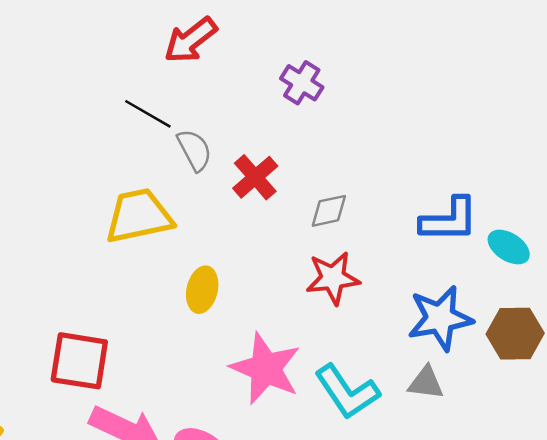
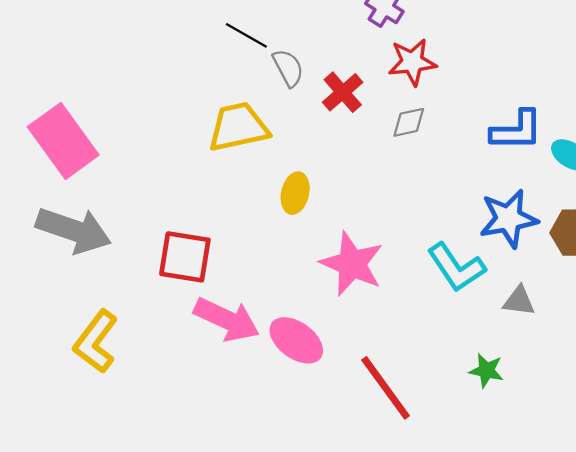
red star: (333, 278) -> (412, 62), moved
gray triangle: (426, 383) -> (519, 301), moved
cyan L-shape: (347, 392) -> (456, 267), moved

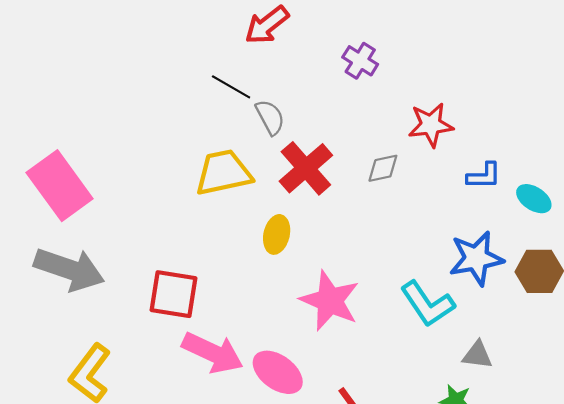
red star: (412, 62) -> (431, 125), moved
red cross: (343, 92) -> (306, 168), moved, size x1.4
blue L-shape: (517, 130) -> (484, 176), size x0.7
gray triangle: (519, 301) -> (477, 355), moved

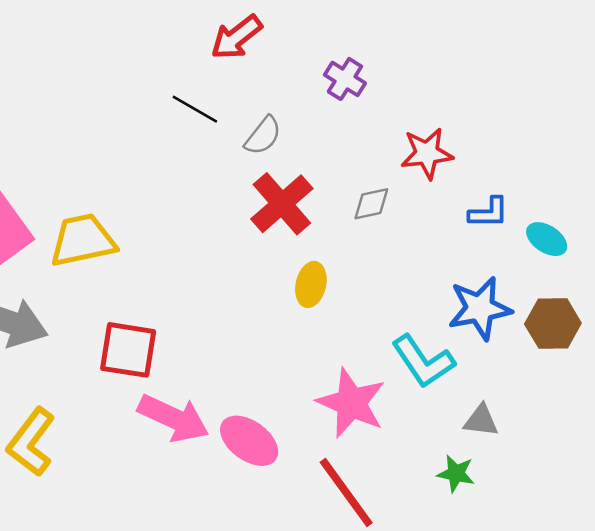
gray semicircle: (270, 117) -> (263, 136), moved, turned 66
yellow trapezoid: (223, 173) -> (83, 240), moved
yellow ellipse: (277, 234) -> (311, 284), moved
pink star: (330, 301) -> (351, 403), moved

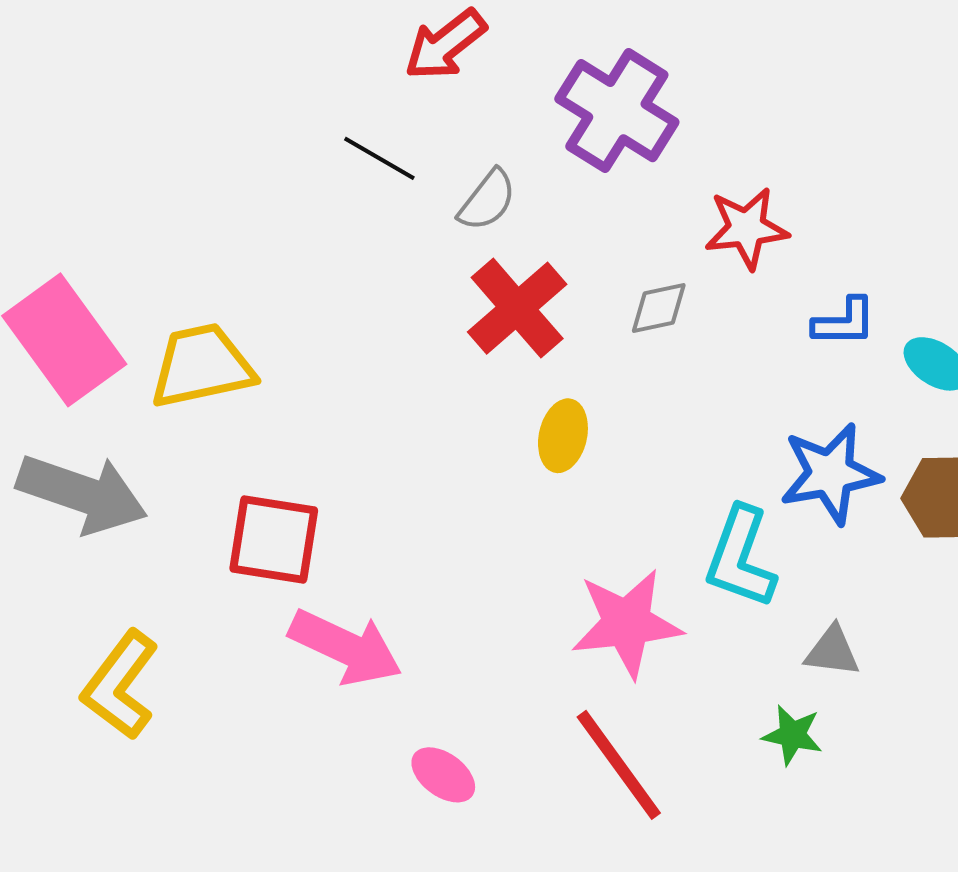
purple cross: (345, 79) -> (617, 111), size x1.8
cyan L-shape: (423, 361) -> (741, 557), turned 54
pink star: (351, 403) -> (627, 623), turned -30
pink ellipse: (249, 441) -> (443, 775), moved, size x0.7

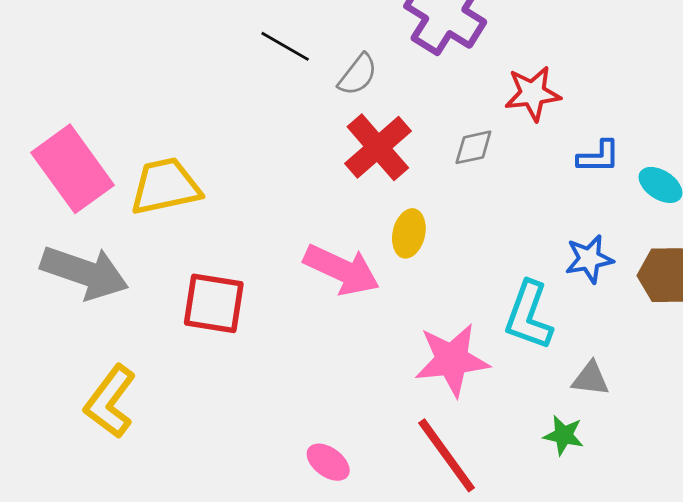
blue star: (830, 474) -> (589, 259), size x0.7
pink arrow: (346, 647) -> (342, 270), moved

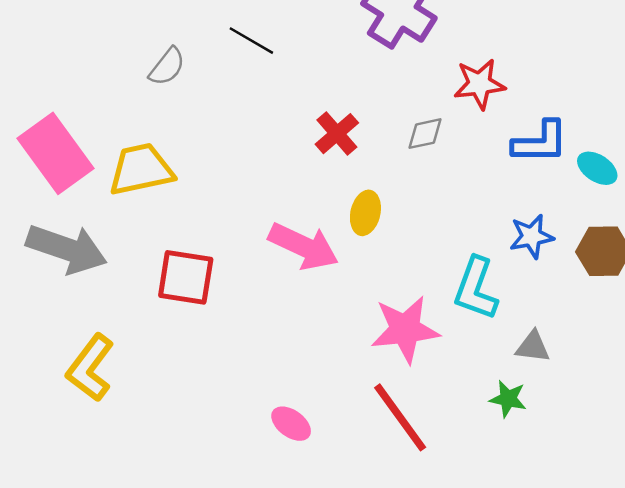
gray semicircle: (358, 75) -> (167, 67), moved
red cross: (378, 147) -> (337, 134), size x0.7
blue L-shape: (599, 157) -> (540, 142), size x1.4

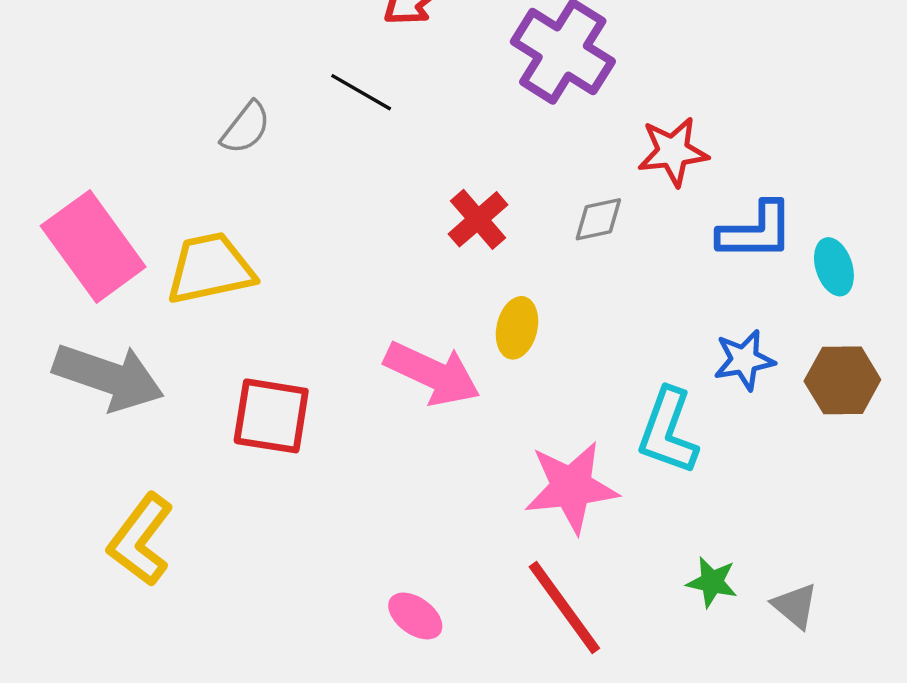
cyan ellipse: (597, 168) -> (834, 267), turned 39
gray triangle: (533, 347) -> (795, 606), moved, turned 33

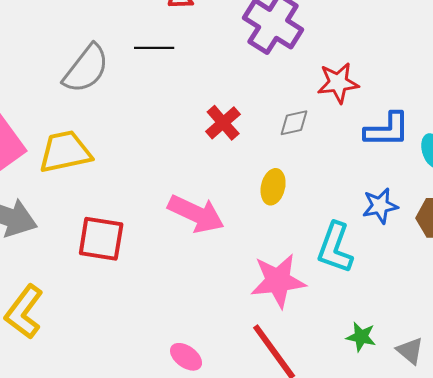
black line: (361, 92) -> (154, 48), turned -30
gray semicircle: (246, 128) -> (86, 69), size x1.6
yellow ellipse: (517, 328) -> (273, 187), moved

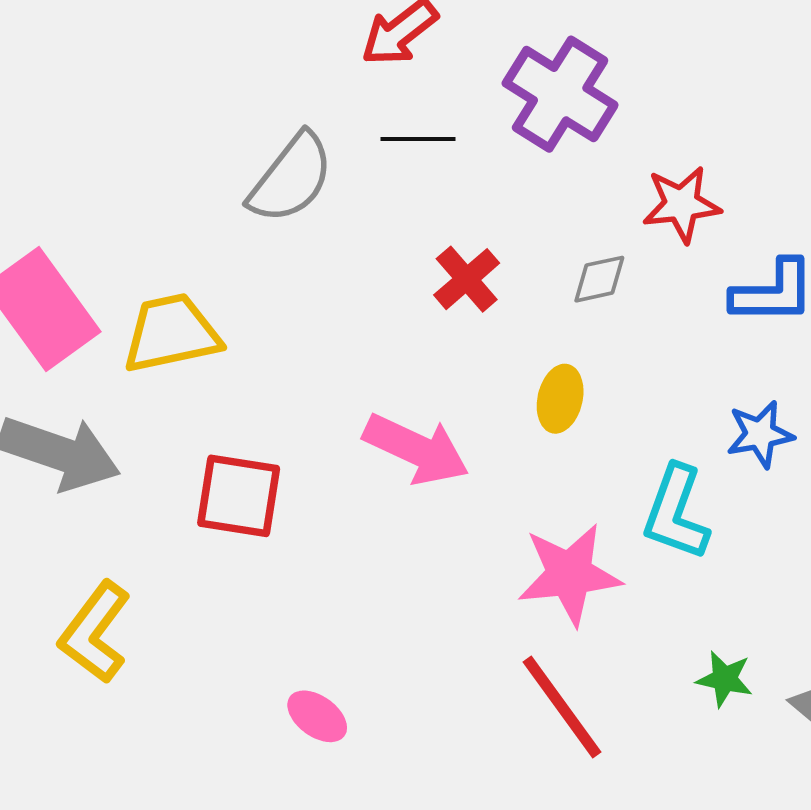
black line: (154, 48) -> (418, 139), moved
gray semicircle: (86, 69) -> (291, 178), moved
pink ellipse: (186, 357) -> (317, 716), moved

